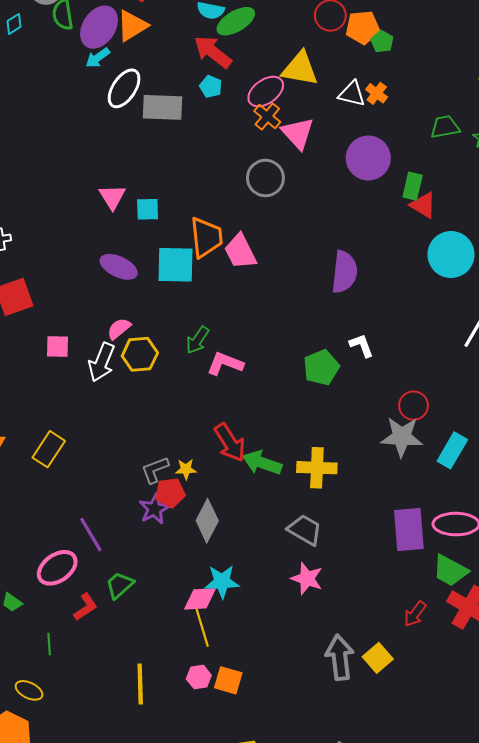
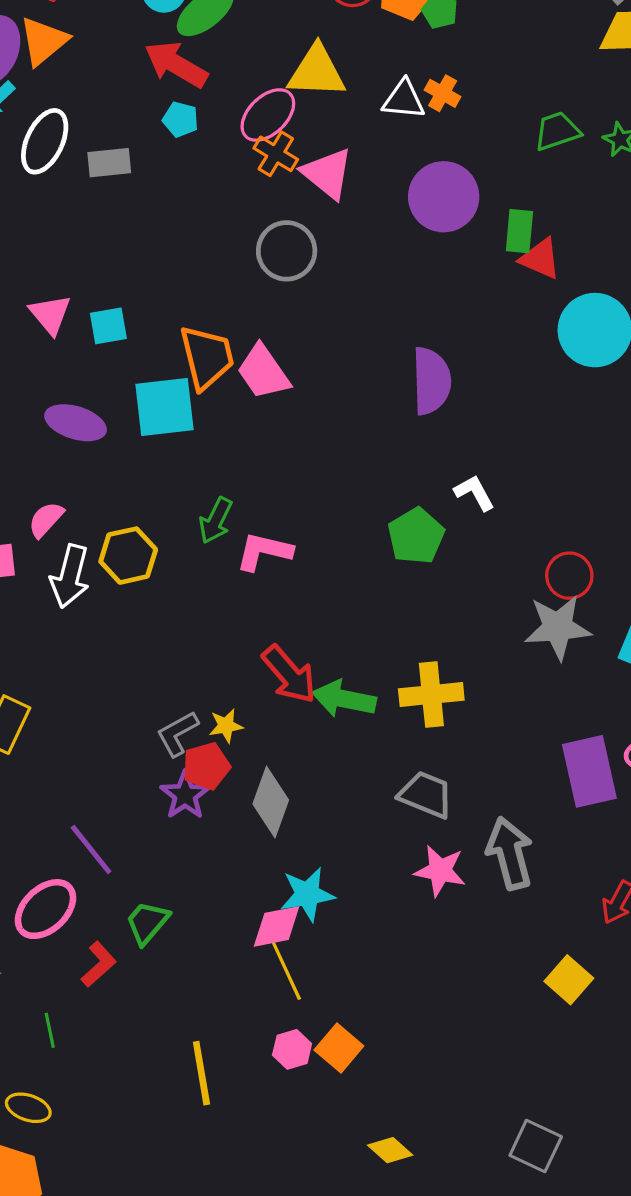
gray rectangle: (162, 107) -> (109, 163), size x0.7
pink semicircle: (119, 329) -> (46, 520), moved
gray arrow: (340, 657) -> (510, 853), moved
orange square: (228, 680) -> (339, 1048), turned 32

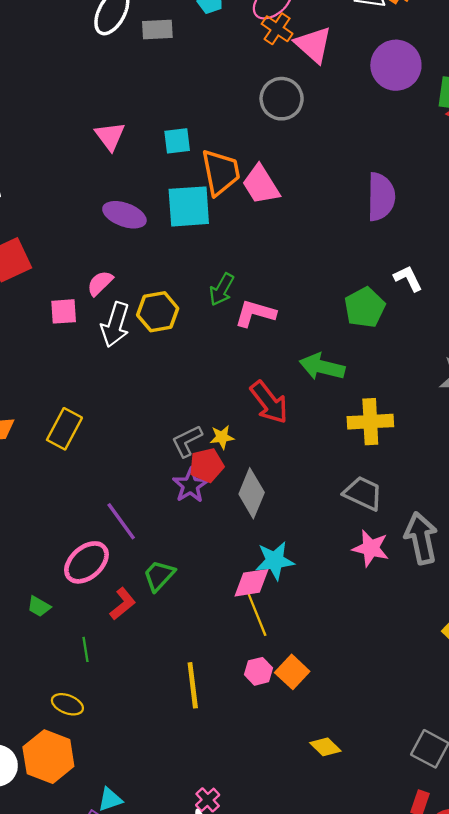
cyan square: (108, 326) -> (177, 141), moved
green arrow: (344, 699) -> (322, 367), moved

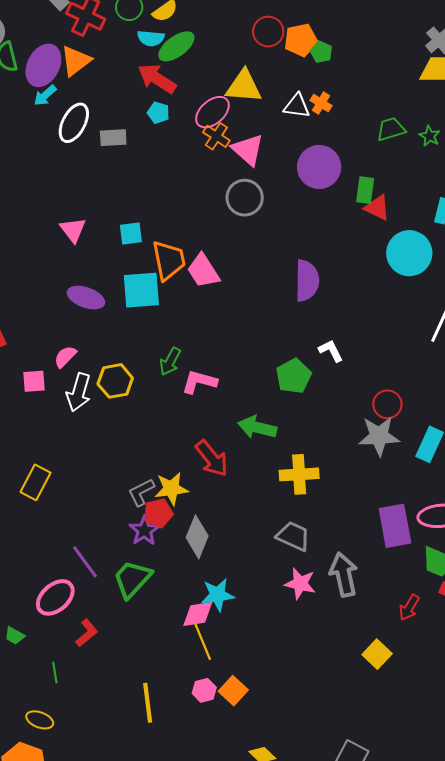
gray circle: (282, 99) -> (245, 198), moved
yellow star: (222, 437) -> (171, 489), size x1.6
green trapezoid: (159, 575) -> (132, 579), moved, size x1.4

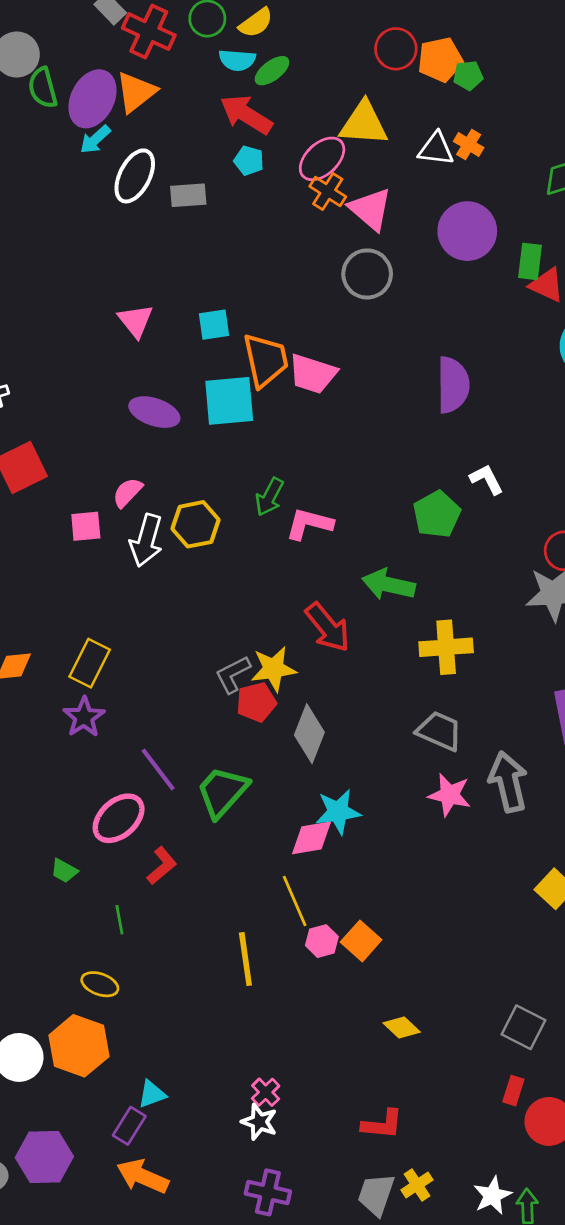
green ellipse: (176, 46) -> (272, 71), size x0.7
green pentagon: (321, 52) -> (468, 75), turned -30
pink trapezoid: (203, 271) -> (313, 374), turned -39
purple star: (144, 530) -> (84, 717), moved
yellow line: (202, 641) -> (295, 901), moved

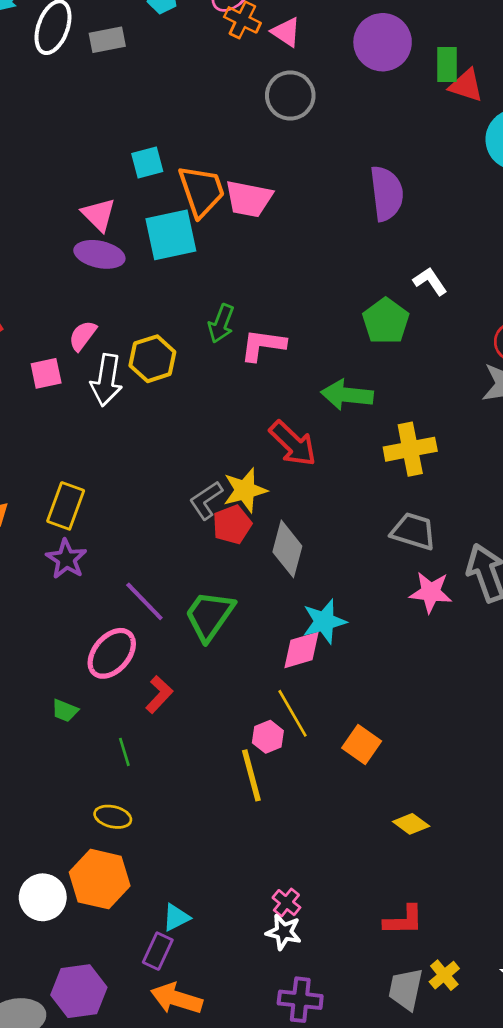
pink triangle: (371, 209) -> (286, 32), size x0.7
pink triangle: (136, 321) -> (99, 215), moved
pink hexagon: (322, 941) -> (268, 737), moved

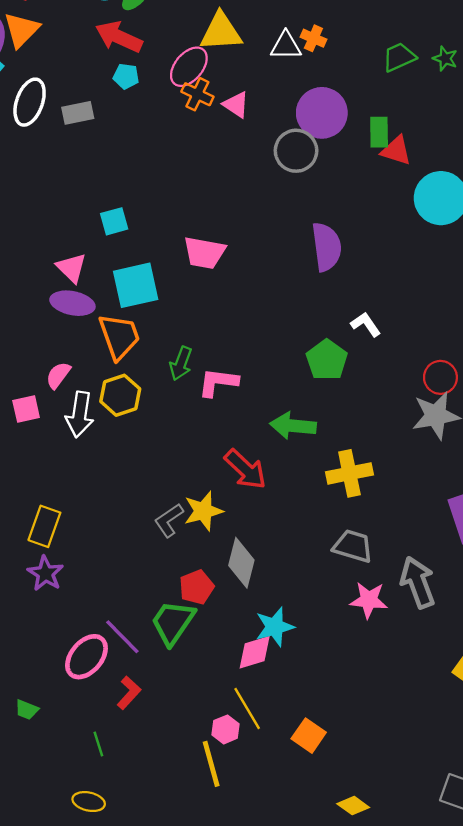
gray circle: (290, 95) -> (296, 151), moved
orange trapezoid: (202, 191) -> (119, 336), moved
red pentagon: (232, 525) -> (197, 587), moved
purple line: (144, 601) -> (122, 637), moved
green trapezoid: (65, 711) -> (27, 710), moved

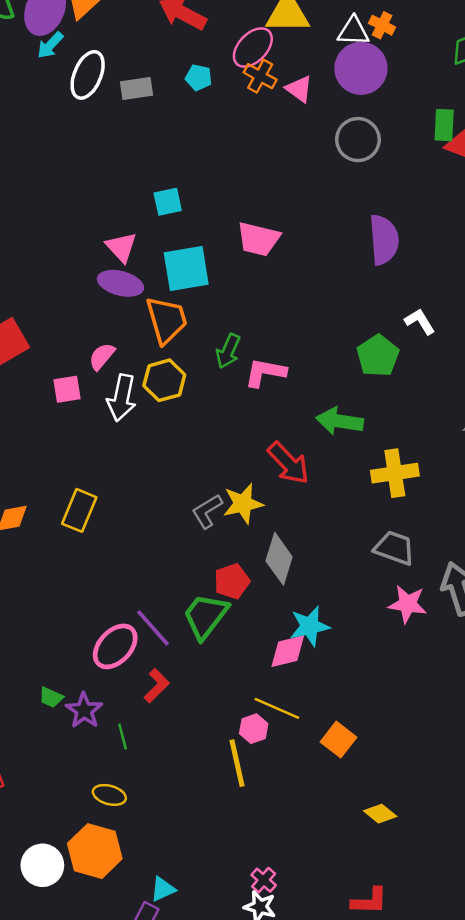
cyan pentagon: (126, 76) -> (199, 78), moved
purple circle: (322, 113) -> (361, 68), moved
purple star: (45, 573) -> (84, 710), moved
yellow line: (247, 708) -> (277, 708), turned -39

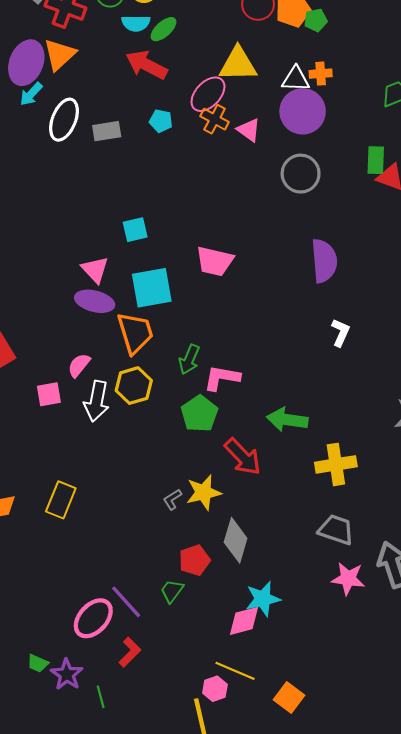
orange cross: (382, 25) -> (321, 74), turned -30
white L-shape: (420, 321) -> (341, 333), moved, turned 56
green pentagon: (378, 356) -> (199, 414), moved
gray L-shape: (207, 511) -> (172, 499), size x0.7
green trapezoid: (206, 616) -> (172, 591), size x0.6

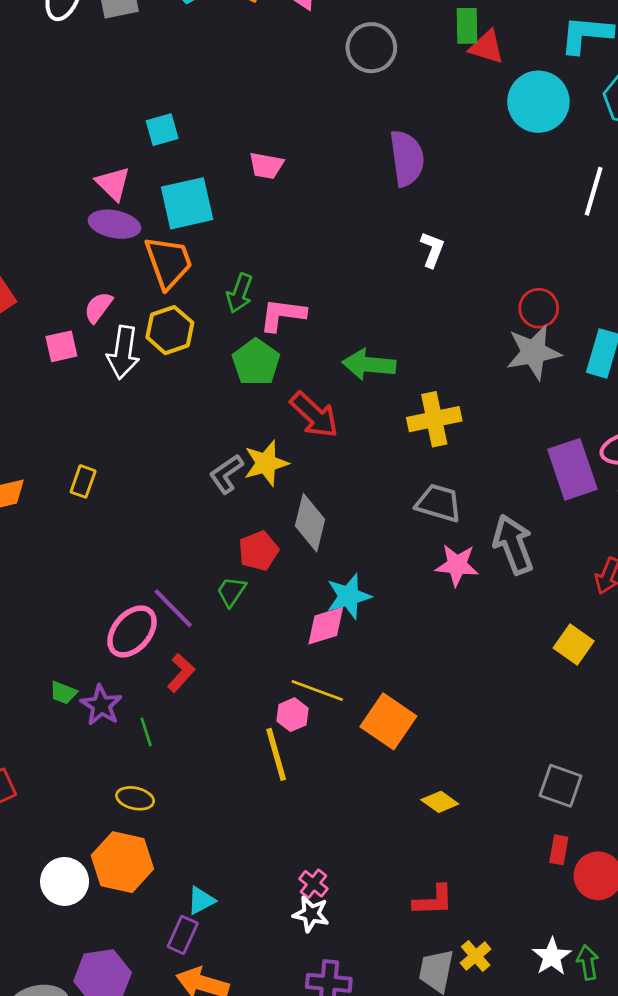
pink trapezoid: (215, 261) -> (266, 166), size x0.7
gray L-shape: (172, 499) -> (226, 474), size x1.4
yellow rectangle: (61, 500) -> (83, 481), size x0.7
orange square: (289, 697) -> (388, 721), size x1.4

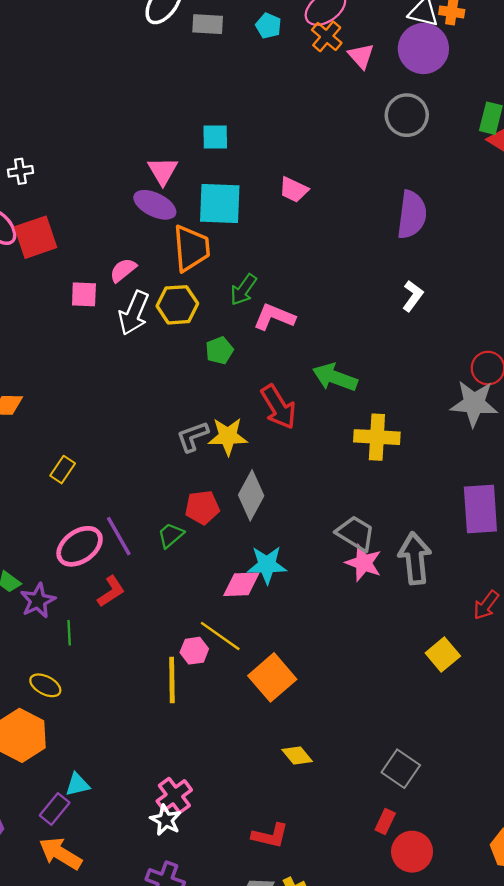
green pentagon: (256, 362) -> (219, 350), moved, size x0.7
yellow rectangle: (83, 481) -> (63, 470), moved
gray trapezoid: (439, 503) -> (355, 533), moved
pink cross: (313, 884) -> (174, 796), size x1.4

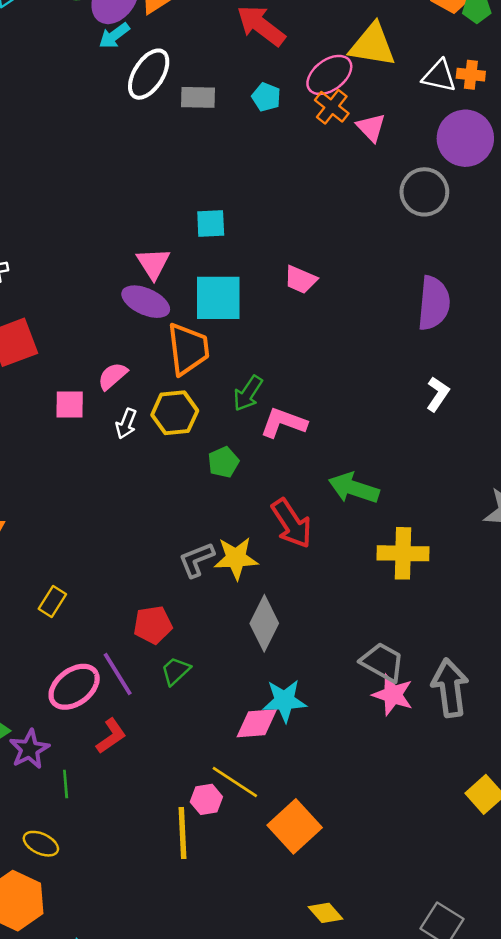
purple circle: (423, 49) -> (465, 138), moved
white arrow: (134, 313) -> (126, 424), size x0.6
red pentagon: (202, 507) -> (153, 625), moved

